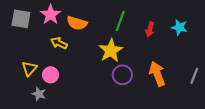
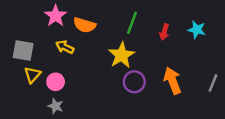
gray square: (21, 19) -> (23, 51), moved
gray star: (39, 94) -> (56, 106), moved

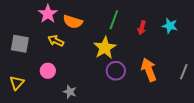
yellow triangle: (32, 75) -> (17, 83), moved
gray star: (56, 106) -> (70, 92), moved

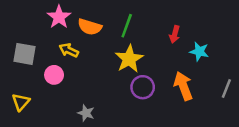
green line: (114, 20) -> (127, 26), moved
cyan star: (170, 26) -> (199, 51), moved
pink circle: (48, 71) -> (54, 75), moved

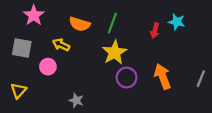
pink star: (59, 17) -> (34, 15), moved
cyan star: (199, 51) -> (177, 22), moved

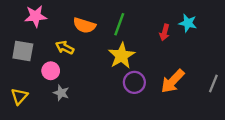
pink star: (34, 15) -> (36, 16), turned 30
orange arrow: (163, 76) -> (173, 81), turned -115
gray star: (76, 100) -> (61, 93), moved

